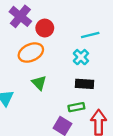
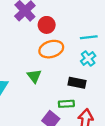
orange ellipse: (31, 53) -> (51, 49), moved
cyan cross: (81, 57) -> (88, 58), moved

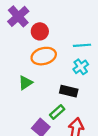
green triangle: (34, 76) -> (25, 83), turned 32
green rectangle: (66, 104) -> (57, 112), turned -40

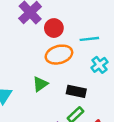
cyan line: (82, 45) -> (89, 39), moved
black rectangle: (69, 91) -> (76, 91), moved

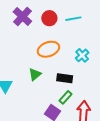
red circle: (54, 28) -> (49, 18), moved
cyan line: (89, 39) -> (73, 19), moved

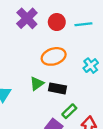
black rectangle: (65, 78) -> (58, 88), moved

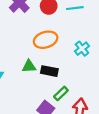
green triangle: (37, 84) -> (29, 66), turned 32

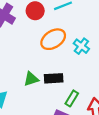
orange ellipse: (46, 40) -> (53, 39), moved

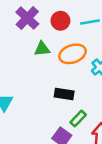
green triangle: (31, 79) -> (42, 49), moved

